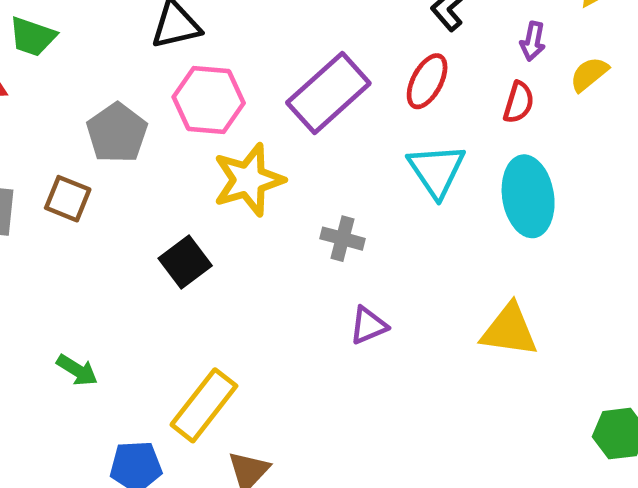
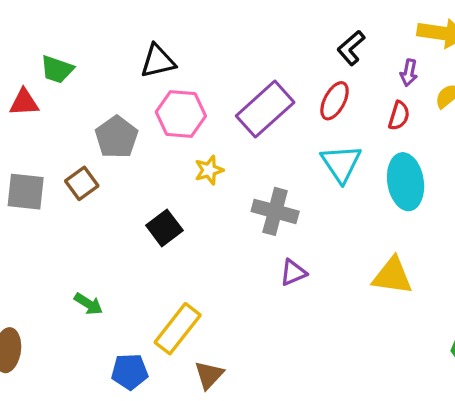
yellow star: (249, 180) -> (209, 170), size x0.6
brown square: (68, 199) -> (82, 183), turned 32
gray cross: (343, 239) -> (275, 211), size x1.5

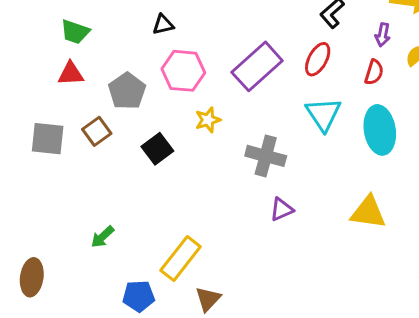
black triangle: (158, 61) -> (163, 25), size x0.7
red triangle: (24, 102) -> (71, 74), moved
black square: (164, 228) -> (157, 149), moved
green arrow: (88, 304) -> (103, 237), turned 105

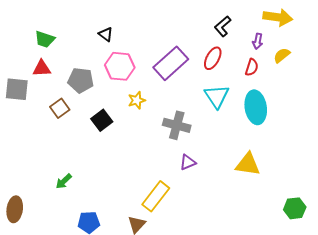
black triangle: (163, 25) -> (106, 34), turned 49
gray pentagon: (127, 91) -> (81, 80), turned -30
gray square: (48, 139) -> (17, 89), moved
yellow rectangle: (181, 258) -> (156, 196), moved

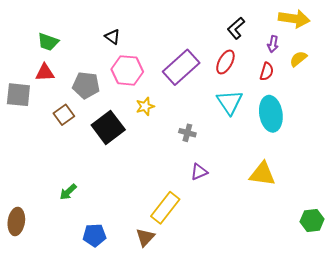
black square: (102, 120) -> (108, 127), size x1.4
gray cross: (177, 125) -> (187, 133), size x0.6

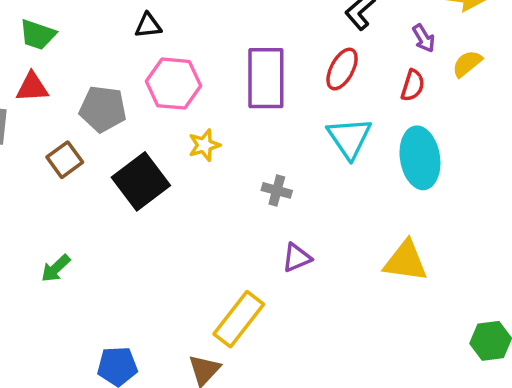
black triangle: (112, 37) -> (148, 26), turned -42
purple arrow: (273, 44) -> (424, 38), turned -42
purple rectangle: (181, 67) -> (266, 78), turned -48
green arrow: (68, 192) -> (56, 268), moved

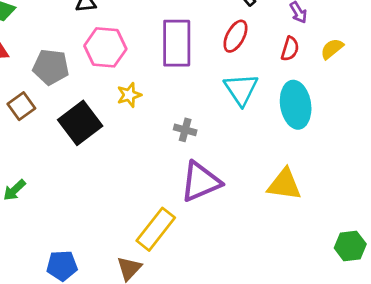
yellow semicircle: (467, 64) -> (332, 49), moved
purple triangle: (297, 258) -> (200, 182), size x1.8

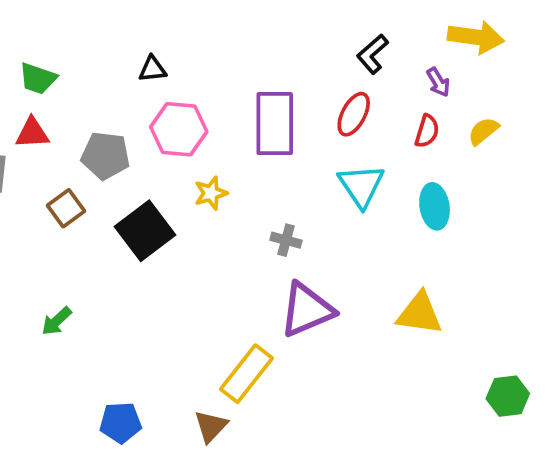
cyan ellipse: (296, 105) -> (435, 206), size x0.7

